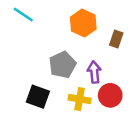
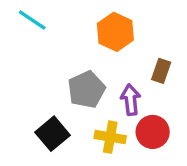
brown rectangle: (116, 39) -> (161, 71), moved
black square: (38, 97) -> (53, 134), turned 30

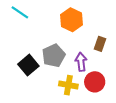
black square: (53, 134) -> (28, 65), moved

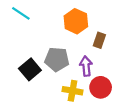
brown rectangle: (100, 44) -> (99, 40), moved
gray pentagon: (54, 56) -> (57, 59), turned 30

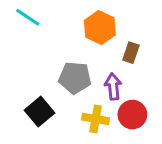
black square: (30, 69) -> (40, 112), moved

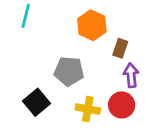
cyan line: (28, 17) -> (26, 16), turned 70
purple arrow: (113, 87) -> (131, 75), moved

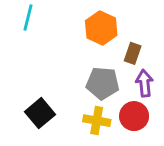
gray pentagon: (69, 71) -> (103, 83), moved

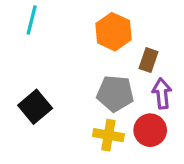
black square: (40, 113) -> (35, 107), moved

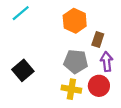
cyan line: (32, 20) -> (21, 13), turned 36

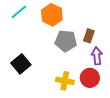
orange hexagon: (75, 21) -> (52, 15), moved
gray pentagon: (76, 62) -> (66, 41), moved

